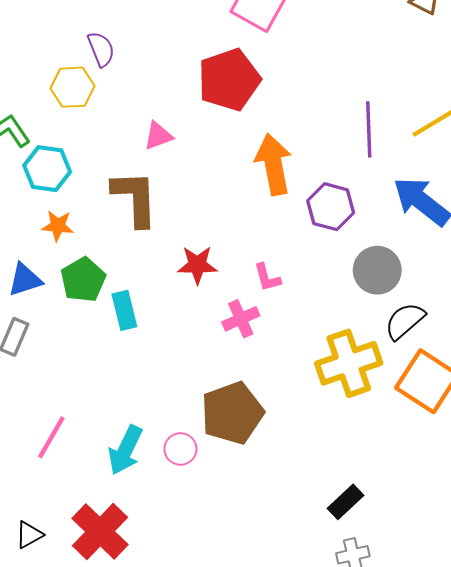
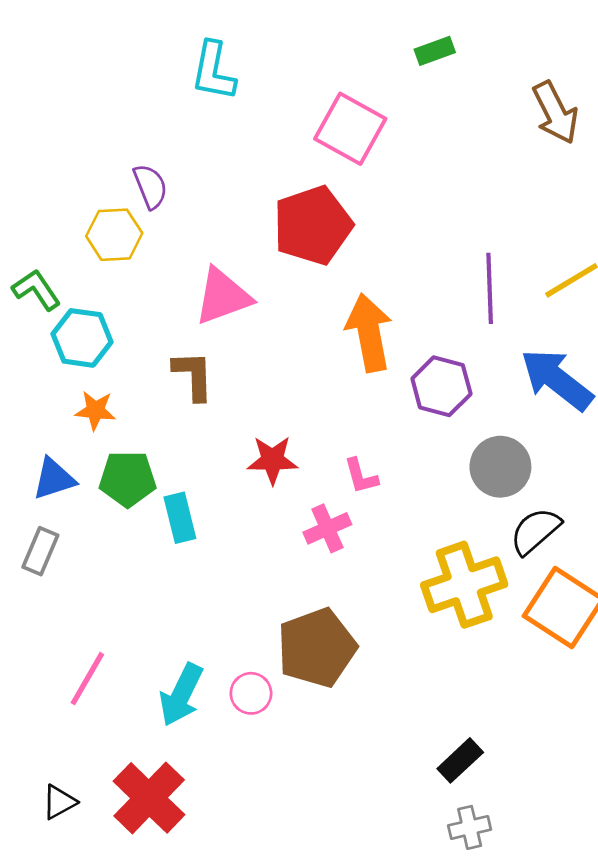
pink triangle: (158, 136) -> (223, 296), size x1.6
brown L-shape: (135, 198) -> (193, 376), size x0.7
green pentagon: (83, 280) -> (128, 479), turned 30

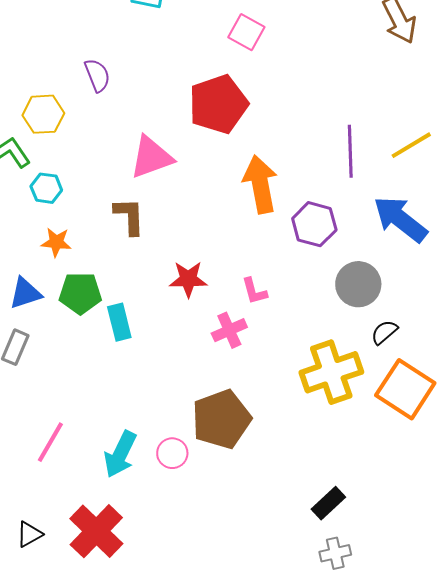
pink square: (350, 129) -> (246, 32), size x0.7
yellow hexagon: (114, 235) -> (43, 114), moved
cyan hexagon: (82, 338) -> (46, 188), size x0.7
black semicircle: (535, 531) -> (384, 332), size x0.7

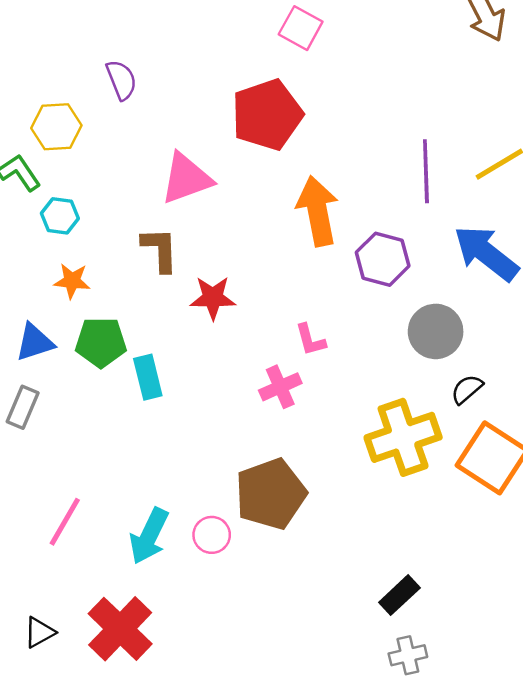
red star: (188, 279) -> (213, 298), moved

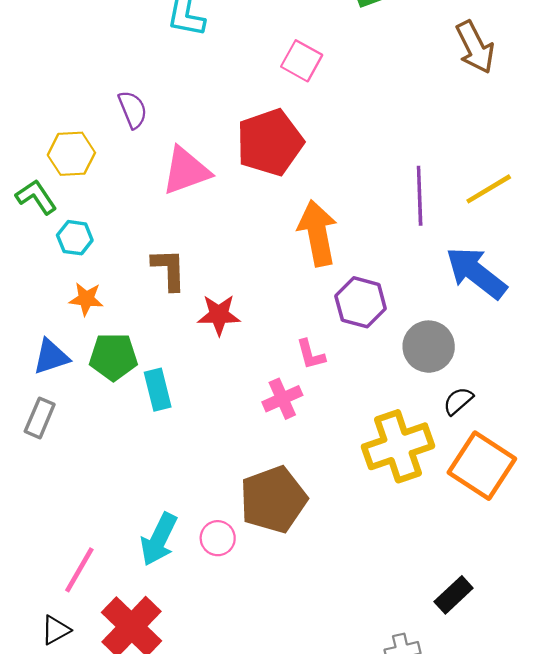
pink triangle: (186, 179) -> (186, 171), moved
purple hexagon: (383, 259) -> (361, 302), moved
pink line: (65, 522) -> (79, 570), moved
black rectangle: (399, 595) -> (454, 595), moved

